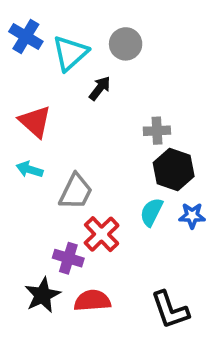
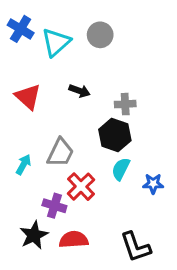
black arrow: (100, 88) -> (80, 91), moved, turned 72
cyan arrow: (30, 170) -> (24, 164), moved, turned 102
black hexagon: (174, 170) -> (115, 135), moved
blue star: (192, 216) -> (153, 184), moved

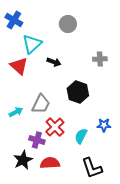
cyan triangle: (56, 42) -> (32, 44), moved
gray cross: (125, 104) -> (100, 59), moved
cyan arrow: (24, 164) -> (16, 112), turned 32
cyan semicircle: (121, 169) -> (81, 136), moved

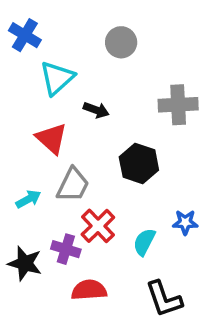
gray cross: (100, 59) -> (178, 105), size x1.5
red triangle: (19, 66) -> (52, 139), moved
black star: (23, 160) -> (25, 263), moved, turned -30

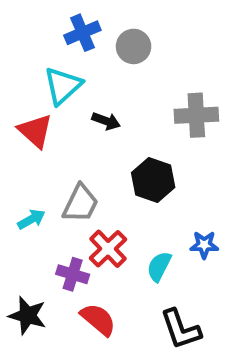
blue cross: (25, 35) -> (82, 33), moved, turned 36
red triangle: (52, 139) -> (35, 131), moved
black star: (25, 263) -> (27, 316), moved
red semicircle: (89, 290) -> (98, 319), turned 44

